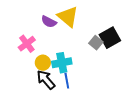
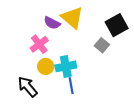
black square: (110, 38) -> (117, 25), moved
pink cross: (27, 44) -> (39, 44), moved
black arrow: (46, 80) -> (28, 87), moved

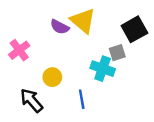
pink cross: (39, 44) -> (19, 50), moved
gray square: (102, 45) -> (117, 53), turned 32
cyan cross: (66, 66) -> (103, 69), moved, turned 30

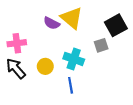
pink cross: (19, 50) -> (17, 43), turned 30
cyan cross: (103, 69) -> (74, 59), moved
black arrow: (31, 100) -> (16, 68), moved

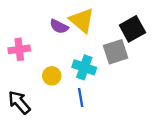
gray square: (101, 45) -> (116, 52), size x1.5
black arrow: (16, 68) -> (19, 102), moved

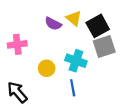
yellow triangle: (82, 20) -> (74, 18), size x0.7
black square: (132, 29) -> (98, 26), moved

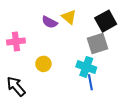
black square: (98, 26) -> (106, 21), moved
cyan cross: (76, 61) -> (86, 67), moved
blue line: (73, 88) -> (90, 82), moved

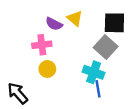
black square: (106, 21) -> (114, 23), turned 30
pink cross: (16, 41) -> (42, 45), moved
gray square: (97, 44) -> (106, 47), turned -30

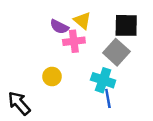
pink cross: (42, 45) -> (74, 41), moved

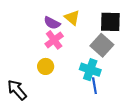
pink cross: (74, 41) -> (54, 40), moved, turned -30

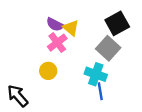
yellow triangle: (72, 18) -> (71, 28), moved
black square: (110, 22) -> (117, 23), turned -30

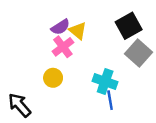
purple semicircle: (55, 25) -> (60, 27), turned -60
gray square: (108, 48) -> (139, 53), moved

